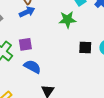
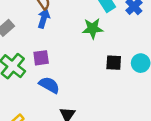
blue arrow: (27, 12) -> (44, 18), turned -49

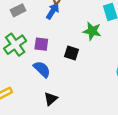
black square: (114, 63) -> (71, 53), moved

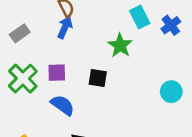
green star: (92, 31) -> (120, 45), turned 30

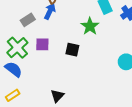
gray rectangle: (20, 33) -> (28, 20), moved
blue semicircle: (63, 105) -> (14, 69), moved

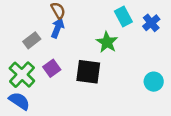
purple square: (42, 44) -> (52, 68), turned -32
black square: (72, 50) -> (88, 72), size x1.5

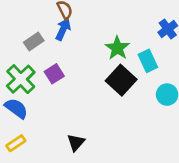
cyan rectangle: (123, 16) -> (148, 61), moved
black square: (88, 72) -> (121, 80), moved, turned 32

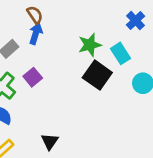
green star: (117, 48) -> (90, 45), turned 30
black triangle: (76, 142) -> (50, 141), moved

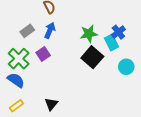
blue cross: (136, 21) -> (118, 32), moved
blue arrow: (36, 34) -> (50, 30), moved

